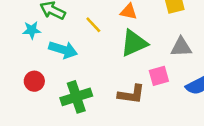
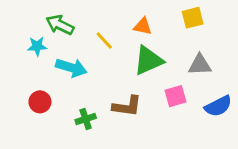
brown L-shape: (131, 94) -> (127, 106), moved
green cross: (76, 97) -> (86, 119), size x0.6

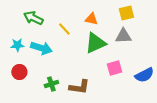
cyan star: (37, 46) -> (17, 45), moved
gray triangle: (200, 65) -> (123, 36), moved
brown L-shape: (127, 106) -> (79, 87), moved

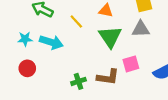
green triangle: (95, 43) -> (110, 37), turned -40
green cross: (51, 84) -> (79, 81), moved
brown L-shape: (79, 87) -> (108, 77), moved

